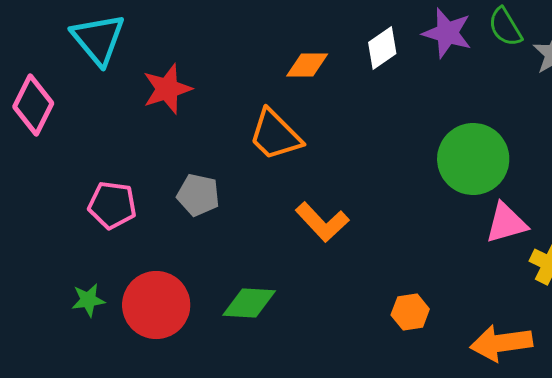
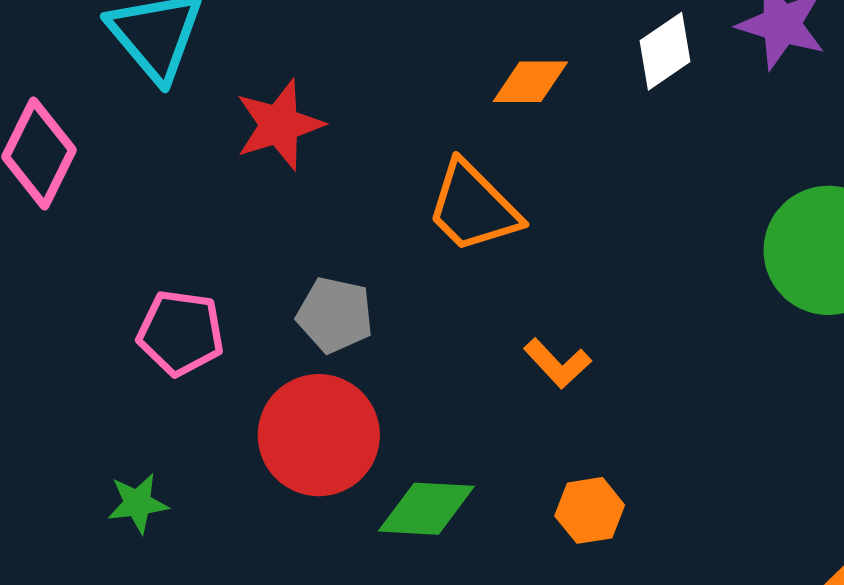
orange L-shape: (322, 222) -> (557, 363), size x0.7
red circle: (156, 305) -> (319, 435), moved
orange hexagon: (410, 312) -> (590, 510), moved

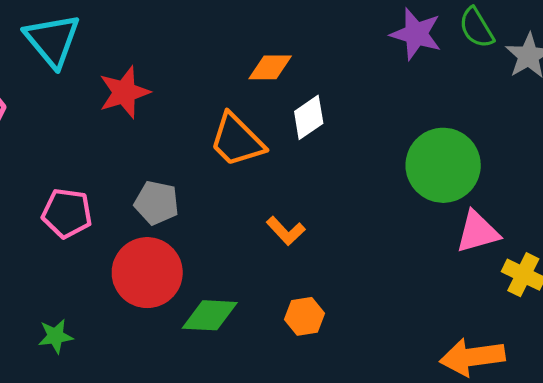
white diamond: (665, 51) -> (309, 117), moved
green star: (138, 503) -> (55, 336), moved

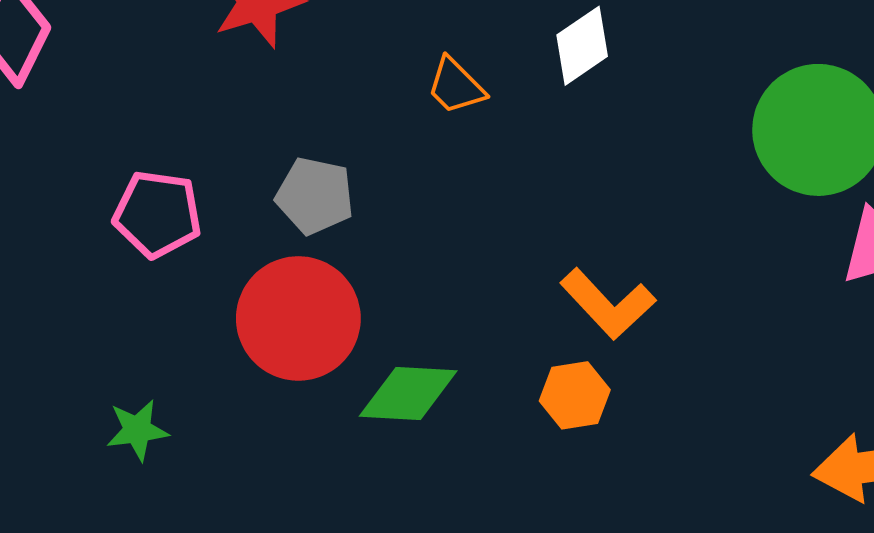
orange trapezoid: (237, 140) -> (456, 86), size x0.6
orange L-shape: (286, 231) -> (608, 304), moved, size x1.4

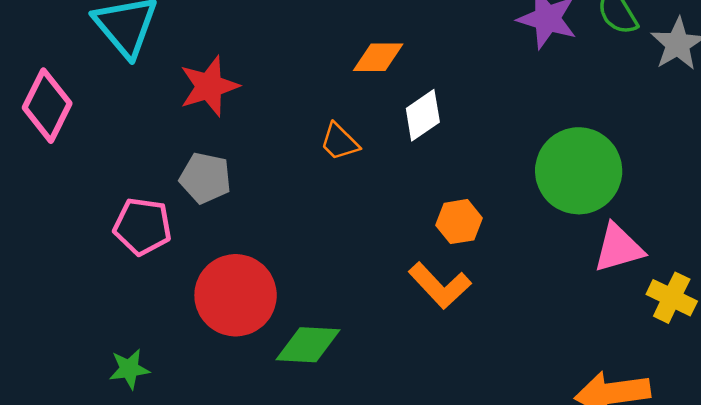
gray pentagon: (315, 196) -> (205, 178), moved
orange hexagon: (575, 395) -> (459, 222), moved

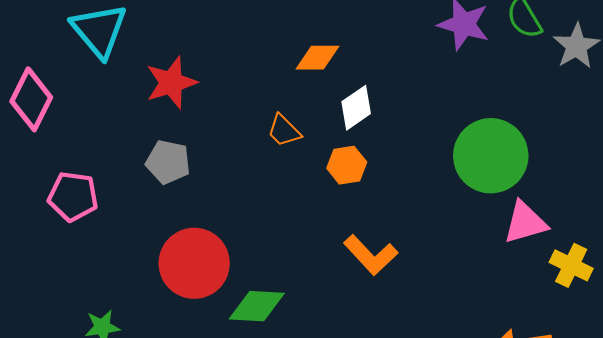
orange hexagon: (459, 222) -> (347, 165), moved
pink pentagon: (143, 226) -> (73, 196), moved

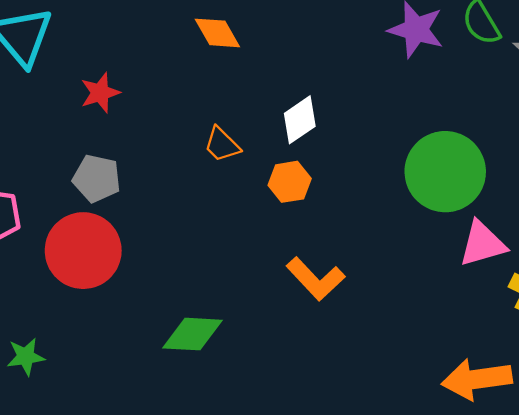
orange diamond: (317, 58) -> (217, 33), moved, turned 60
red star: (171, 83) -> (100, 93), size x0.7
red circle: (194, 263) -> (83, 251), moved

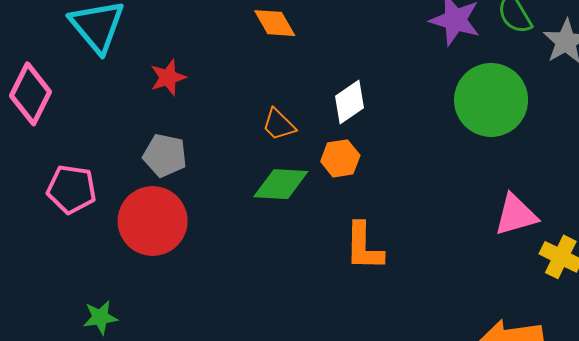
green circle: (445, 172) -> (491, 100), moved
orange L-shape: (316, 279) -> (364, 247), turned 44
green diamond: (193, 334) -> (281, 184), moved

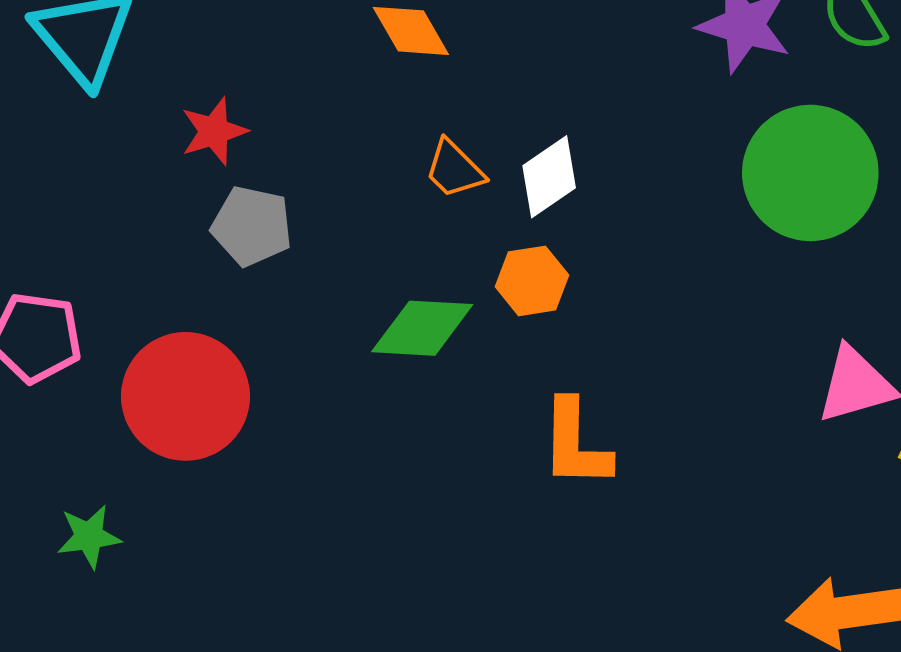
orange trapezoid: (279, 125) -> (454, 169), moved
gray pentagon: (165, 155) -> (252, 226), moved
green star: (100, 317) -> (89, 537), moved

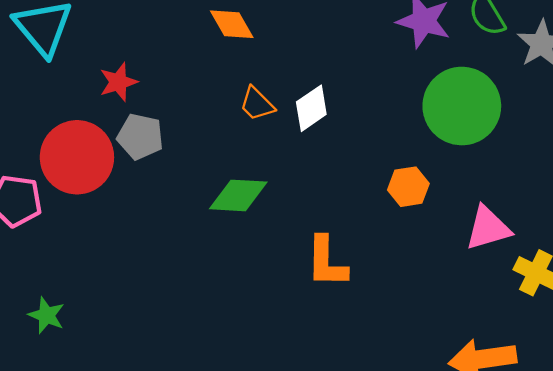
orange hexagon: (532, 281) -> (408, 187), moved
red circle: (186, 396) -> (77, 157), moved
green star: (89, 537) -> (46, 315), turned 30

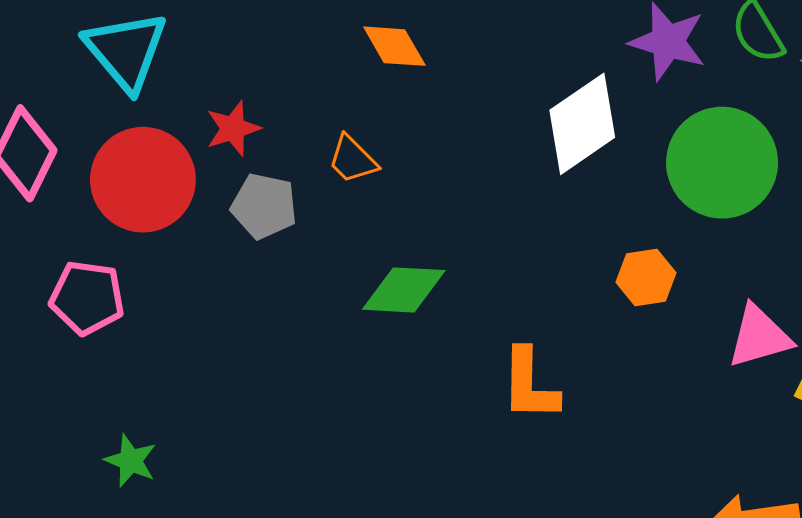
orange trapezoid: (257, 104) -> (353, 160), moved
white diamond: (311, 108) -> (582, 124), moved, size x1.5
red circle: (77, 157) -> (143, 180), moved

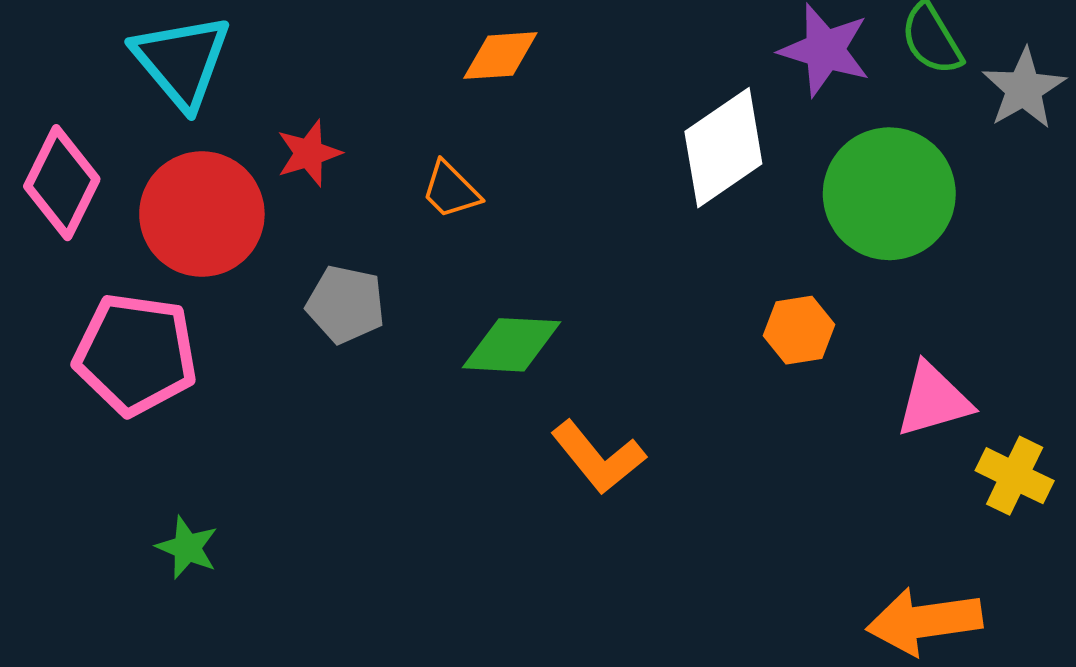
orange diamond: (394, 46) -> (500, 56), turned -64
gray pentagon: (264, 206) -> (346, 304), moved
pink pentagon: (87, 298) -> (136, 354), size x1.4
orange L-shape: (530, 385) -> (598, 457), moved, turned -40

